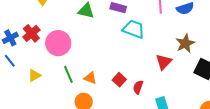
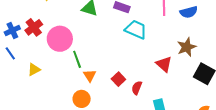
red triangle: (164, 62) -> (164, 64), turned -36
green line: (68, 74) -> (77, 59), moved
orange triangle: (90, 78) -> (90, 76), turned 32

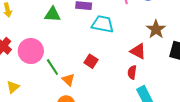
red square: (118, 79) -> (91, 61), moved
red semicircle: (137, 88) -> (132, 72), moved

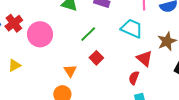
cyan trapezoid: (103, 24) -> (132, 28), moved
green line: (52, 67) -> (88, 34), moved, turned 66

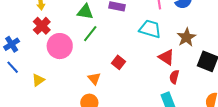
red cross: (14, 23) -> (42, 26), moved
green line: (88, 34) -> (90, 34), moved
red semicircle: (134, 78) -> (174, 77), moved

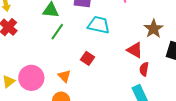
cyan trapezoid: (150, 29) -> (99, 25), moved
pink circle: (60, 46) -> (31, 78), moved

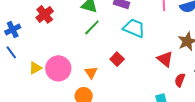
red semicircle: (144, 69) -> (180, 80), moved

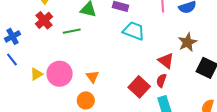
green line: (92, 27) -> (72, 31), moved, turned 36
red square: (117, 59) -> (139, 87), moved, size x1.5
red semicircle: (180, 80) -> (161, 81), moved

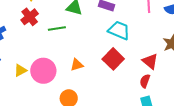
orange triangle: (92, 77) -> (77, 65), moved, turned 48
red square: (139, 87) -> (113, 59), moved

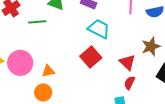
orange triangle: (77, 65) -> (48, 71), moved
red semicircle: (145, 81) -> (129, 83), moved

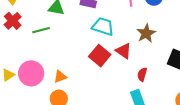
brown star: (151, 47) -> (146, 33), moved
red triangle: (127, 62) -> (124, 51), moved

